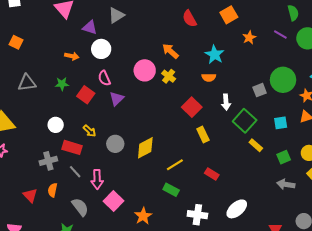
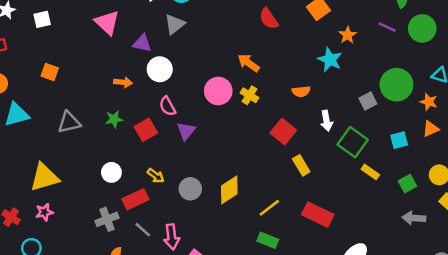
cyan star: (214, 55) -> (330, 60), moved
red square: (86, 95) -> (146, 130), turned 30
red rectangle: (72, 147) -> (135, 199), turned -36
red rectangle: (212, 174) -> (318, 215), size x1.6

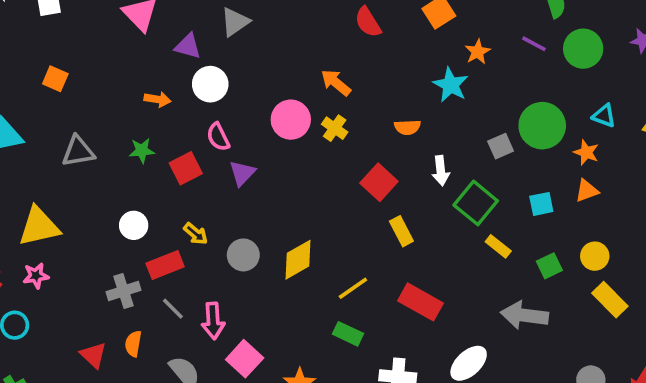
gray arrow: (414, 218) -> (524, 315), moved, size x1.4

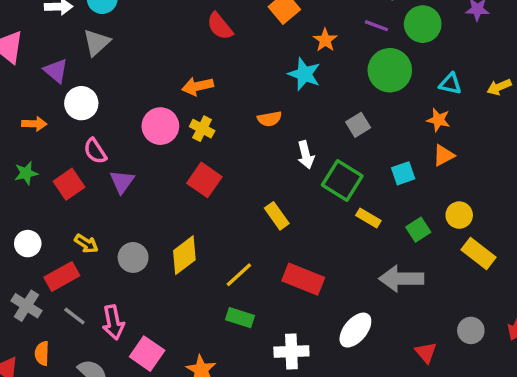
purple triangle: (188, 46) -> (56, 71), turned 32
orange arrow: (336, 83) -> (198, 86), turned -44
green circle: (542, 126) -> (390, 70), moved
red square: (379, 182) -> (204, 180), moved
gray cross: (123, 291) -> (26, 306), turned -32

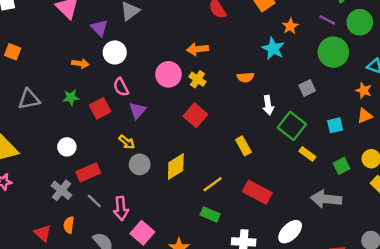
yellow arrow: (86, 244) -> (127, 142), moved

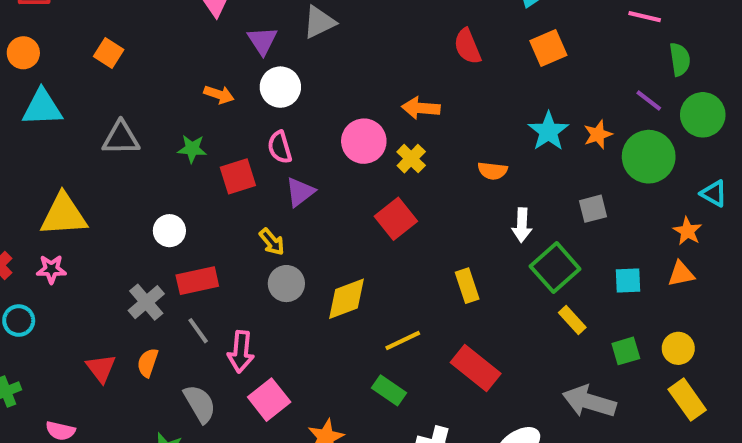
orange star: (290, 26) -> (598, 134), moved

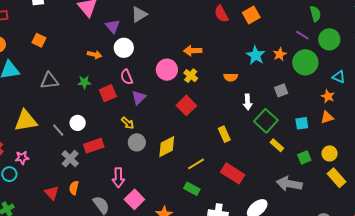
red semicircle: (467, 46) -> (221, 14), moved
pink star: (51, 269) -> (22, 158), moved
gray line: (198, 331) -> (58, 130), moved

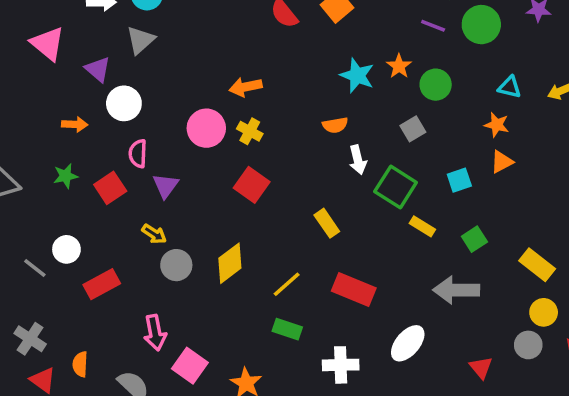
green circle: (305, 62) -> (436, 85), moved, size x0.7
pink semicircle: (127, 77) -> (138, 154), turned 35
orange semicircle: (231, 77) -> (335, 125), moved
yellow circle: (330, 153) -> (544, 312), moved
gray cross: (70, 159) -> (30, 339), moved

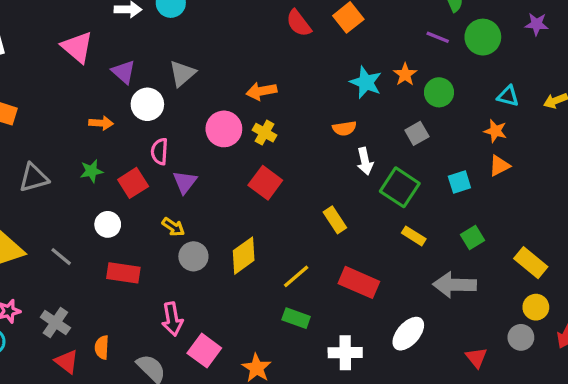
gray triangle: (141, 40) -> (182, 73), moved
yellow rectangle: (422, 226) -> (414, 236), moved
white circle: (66, 249) -> (108, 224), moved
red rectangle: (102, 284) -> (123, 273), turned 36

